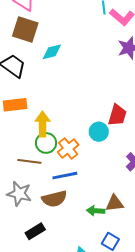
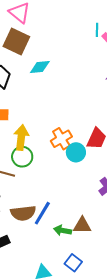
orange cross: (68, 148) -> (61, 139), moved
blue line: (65, 176) -> (42, 213), moved, turned -55

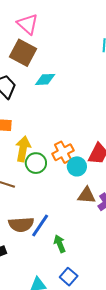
green circle: (22, 157) -> (36, 163), moved
brown triangle: (82, 225) -> (87, 195), moved
green arrow: (63, 230) -> (60, 244), turned 54

